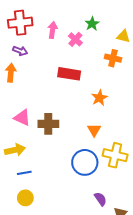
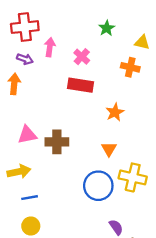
pink arrow: (52, 30) -> (50, 47), moved
pink cross: (75, 39) -> (82, 57), moved
pink triangle: (22, 118) -> (27, 135), turned -36

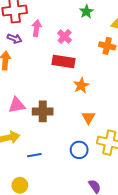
orange star: (115, 112) -> (81, 85), moved
blue circle: (98, 186) -> (79, 150), size x0.7
blue line: (30, 198) -> (34, 155), moved

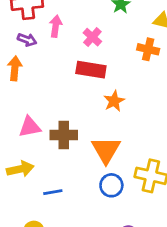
orange triangle: (88, 118) -> (106, 150), moved, size x1.6

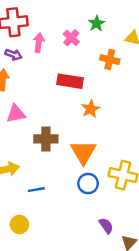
pink cross: (92, 37) -> (71, 38), moved
orange cross: (148, 49) -> (110, 60), moved
pink triangle: (30, 127) -> (16, 114), moved

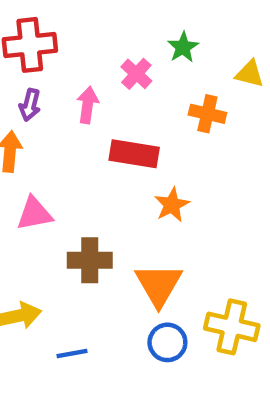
pink arrow: (39, 43) -> (88, 105), moved
purple arrow: (13, 55) -> (30, 105), turned 84

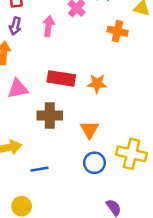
red rectangle: (134, 154) -> (61, 78), moved
orange star: (172, 205) -> (97, 84), turned 30
orange triangle: (159, 285) -> (89, 130), size x0.7

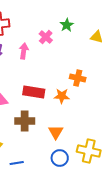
orange cross: (117, 31) -> (78, 78), moved

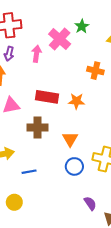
pink cross: (46, 37) -> (60, 39), size x1.5
orange cross: (78, 78) -> (95, 71), moved

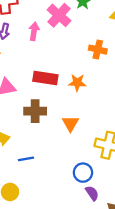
blue circle: (74, 166) -> (83, 173), moved

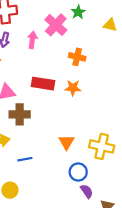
orange cross: (98, 50) -> (77, 57), moved
brown cross: (35, 111) -> (20, 114), moved
orange triangle: (70, 124) -> (66, 142), moved

